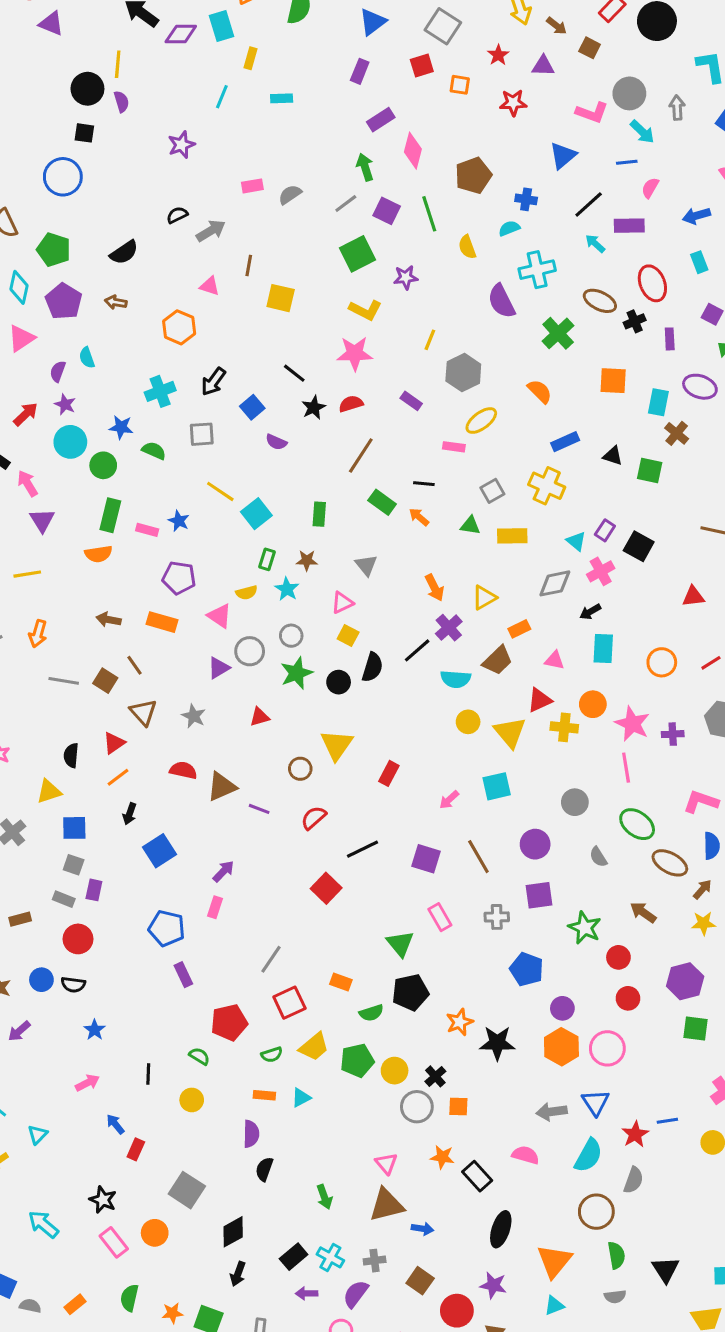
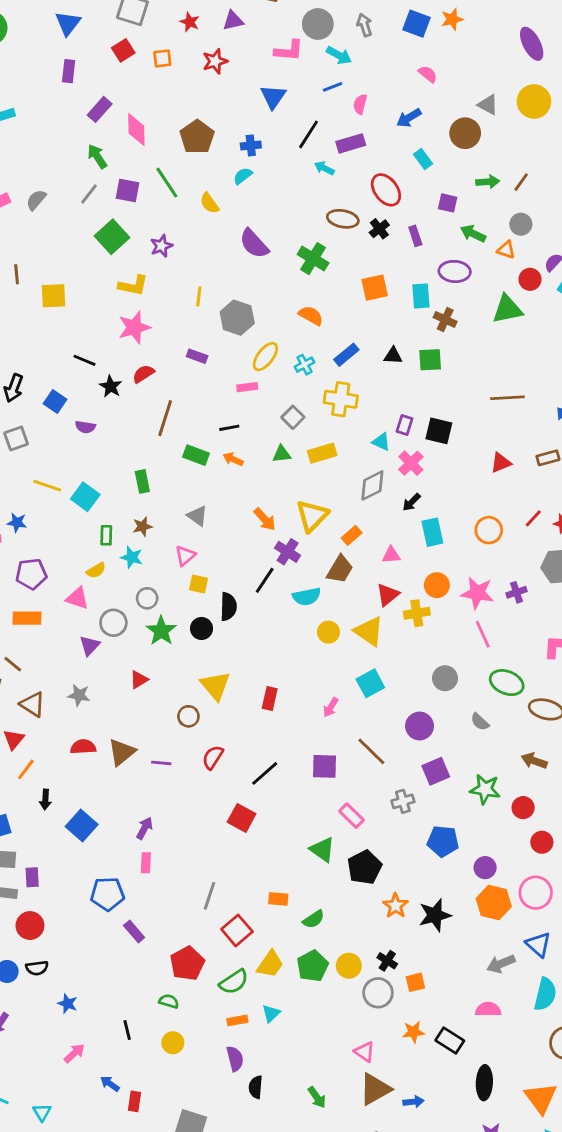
cyan cross: (537, 270) -> (304, 365), moved, size x0.6
yellow triangle: (484, 598) -> (312, 516), size x1.4
black pentagon: (410, 992) -> (364, 867), moved
green semicircle: (272, 1055) -> (234, 982), size x1.5

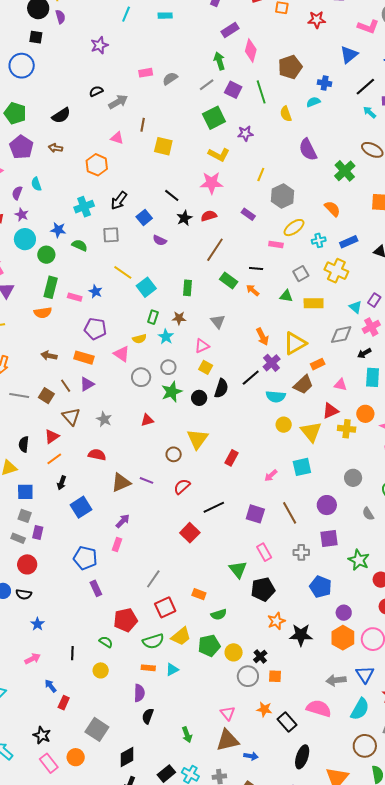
purple triangle: (90, 646) -> (87, 384), moved
brown triangle: (122, 752) -> (121, 483), moved
pink semicircle: (488, 1009) -> (319, 708), size x1.4

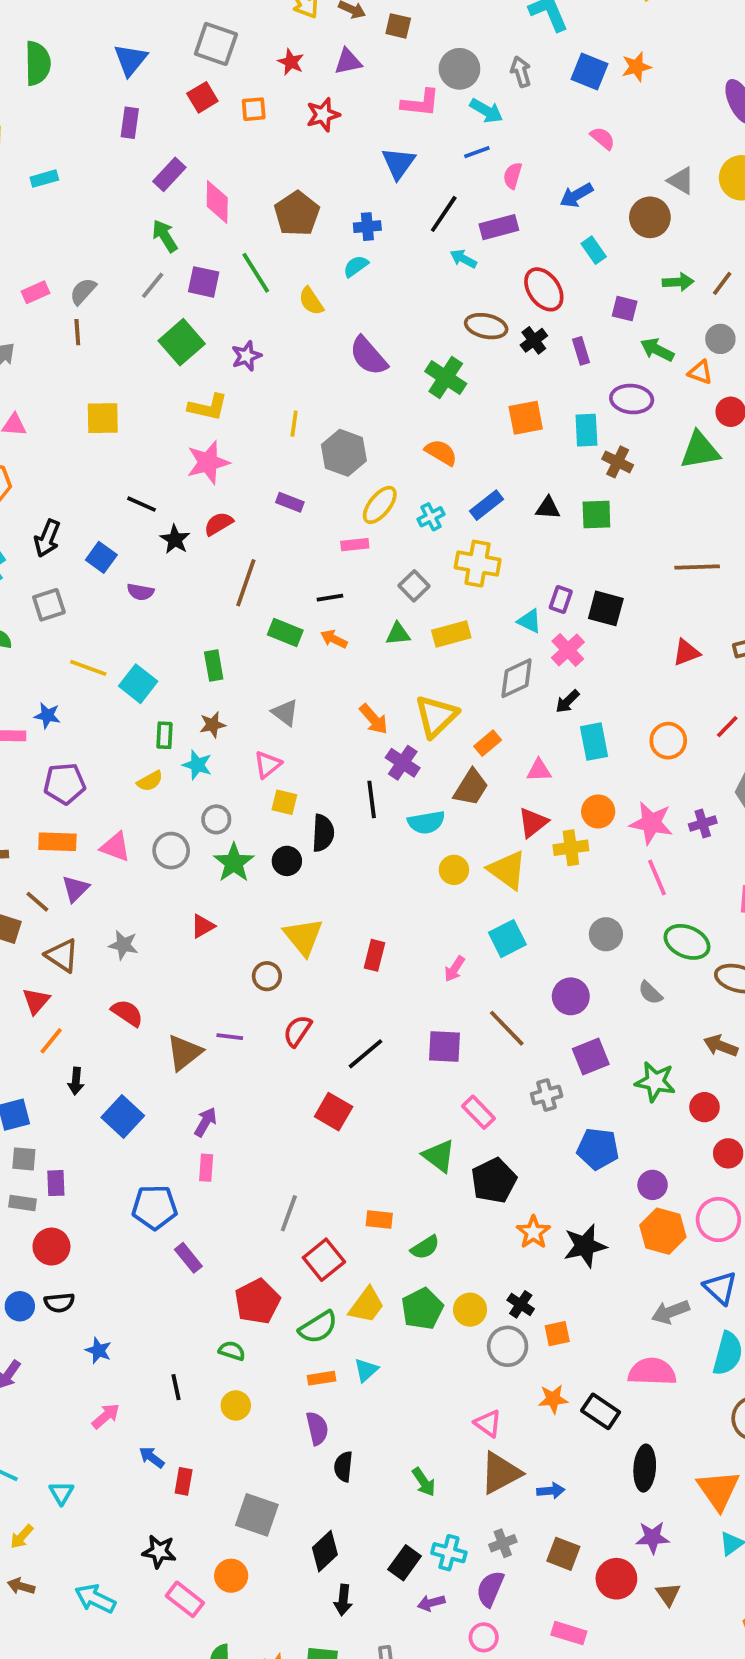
brown line: (143, 125) -> (77, 332), moved
pink triangle: (122, 354) -> (115, 847), moved
black line: (251, 378) -> (372, 799), turned -42
red semicircle: (97, 455) -> (127, 1013), turned 36

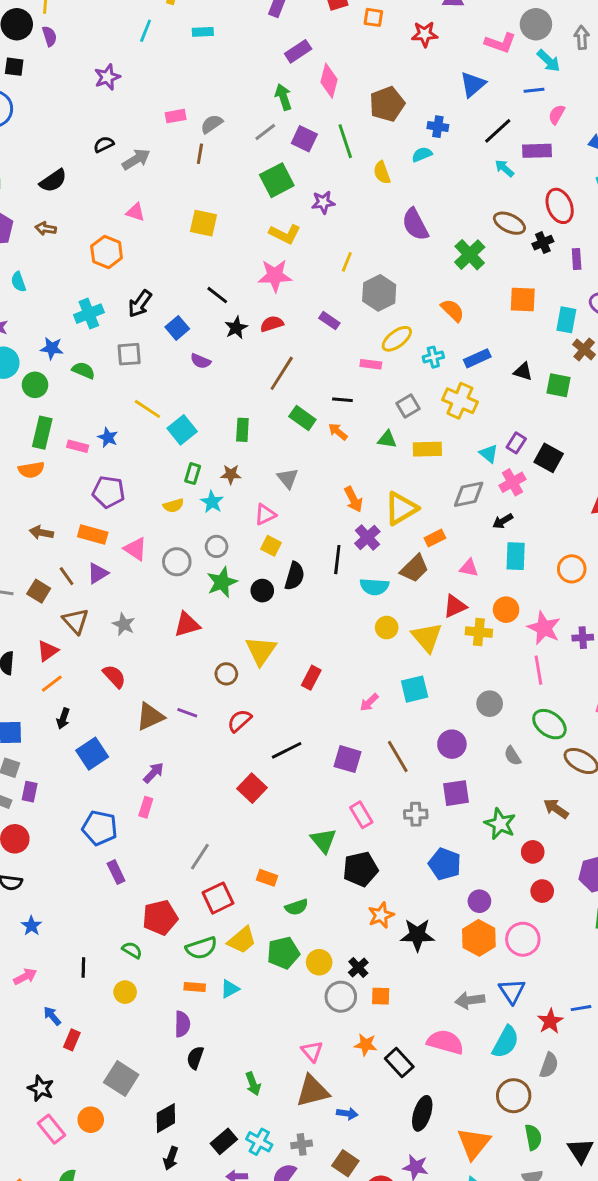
red triangle: (203, 926) -> (187, 624), size x1.4

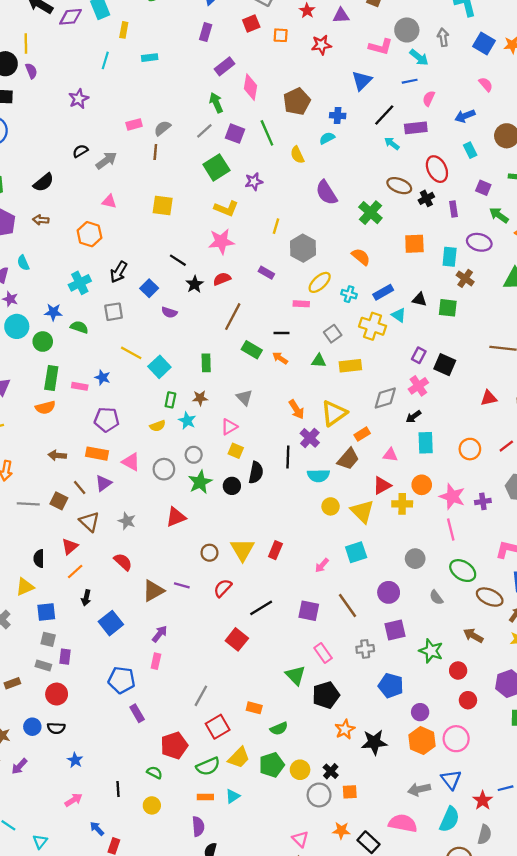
cyan cross: (433, 357) -> (349, 294), turned 35
cyan triangle: (489, 454) -> (399, 315), moved
yellow triangle: (261, 651) -> (242, 550), moved

